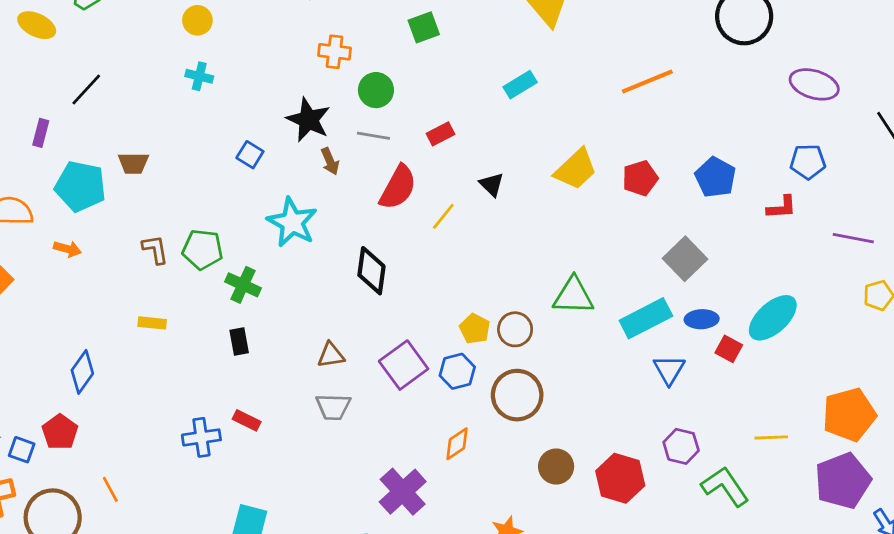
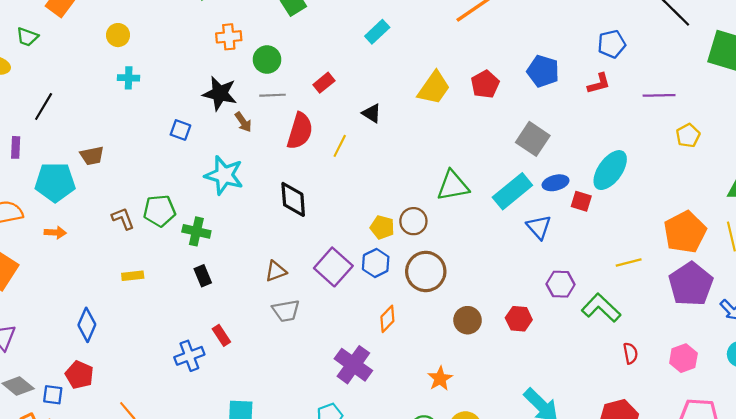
red rectangle: (247, 420) -> (221, 335), turned 42
red hexagon: (620, 478) -> (519, 319), size x0.7

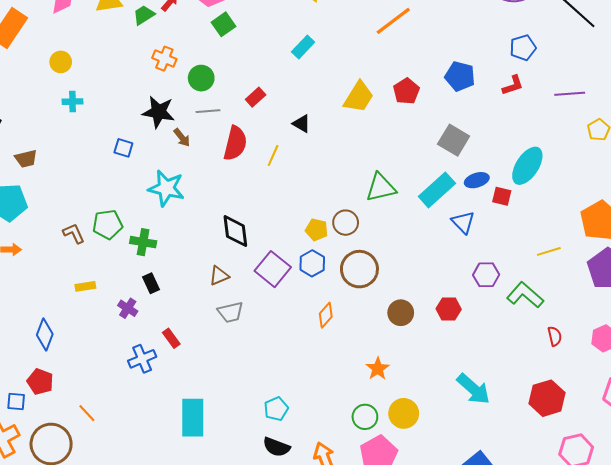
orange cross: (229, 37) -> (164, 59), turned 30
brown trapezoid: (92, 156) -> (26, 159), moved
black diamond: (293, 199) -> (235, 231), moved
purple cross: (353, 365) -> (128, 308), moved, size x0.6

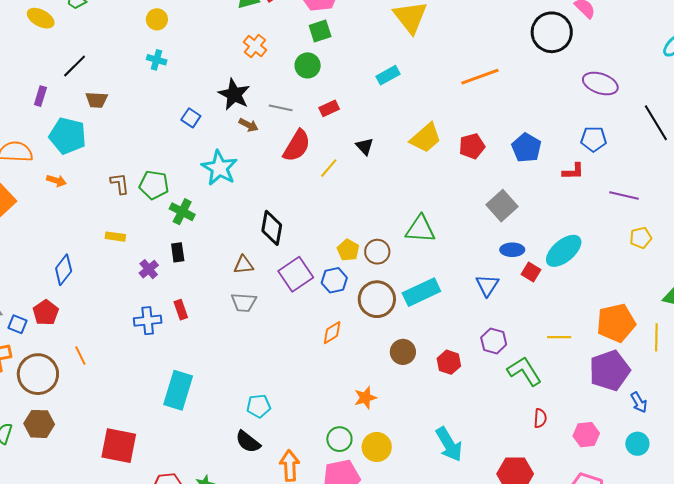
green circle: (201, 78) -> (308, 65), moved
brown arrow: (182, 138) -> (249, 125), turned -42
cyan rectangle: (437, 190) -> (421, 292), moved

